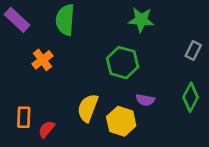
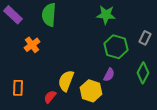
green hexagon: (123, 63) -> (116, 47), moved
purple semicircle: (145, 100) -> (109, 75), turned -72
red semicircle: (46, 129) -> (50, 97), moved

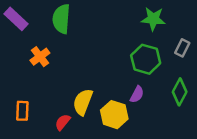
green star: (106, 15) -> (153, 19), moved

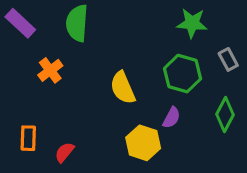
gray rectangle: (182, 48) -> (228, 59), turned -54
yellow semicircle: (83, 102) -> (123, 88), moved, turned -44
red semicircle: (63, 122) -> (64, 152), moved

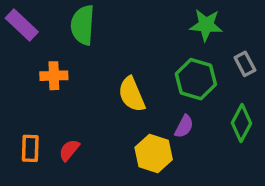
orange cross: (50, 70) -> (54, 76), turned 35
red semicircle: (64, 152) -> (69, 150), moved

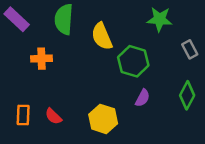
green hexagon: (196, 79) -> (133, 61), moved
yellow semicircle: (132, 94) -> (102, 36), moved
red semicircle: (69, 150) -> (53, 116), turned -84
yellow hexagon: (154, 154) -> (103, 119), moved

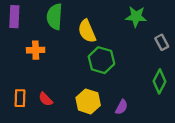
purple rectangle: (17, 19) -> (14, 17), turned 50
green hexagon: (133, 61) -> (101, 60), moved
purple semicircle: (143, 98) -> (122, 107), moved

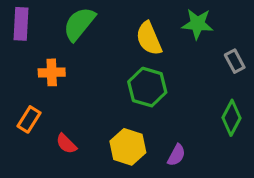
green semicircle: (55, 17) -> (79, 24), turned 35
yellow semicircle: (87, 31) -> (149, 38), moved
orange rectangle: (20, 98) -> (29, 119), moved, turned 30

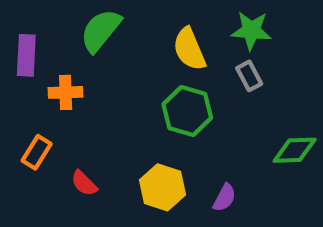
purple rectangle: (21, 24) -> (26, 55), moved
gray rectangle: (235, 61) -> (249, 76), moved
green diamond: (231, 118) -> (295, 150), turned 60

